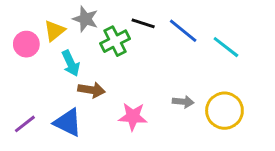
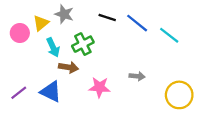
green cross: (115, 41) -> (83, 44), moved
yellow circle: (224, 111) -> (179, 95), moved

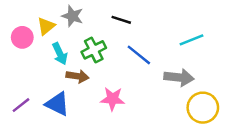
blue line: (137, 23) -> (139, 55), moved
cyan line: (169, 35) -> (192, 40), turned -60
gray arrow: (137, 76) -> (179, 77), moved, size x1.6

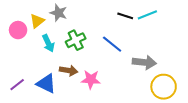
black line: (121, 20) -> (125, 16), moved
cyan line: (192, 40) -> (147, 15), moved
brown arrow: (77, 76) -> (69, 70), moved

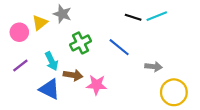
cyan arrow: (48, 43) -> (52, 61), moved
gray arrow: (144, 62) -> (153, 67), size x0.7
purple line: (17, 85) -> (20, 65), moved

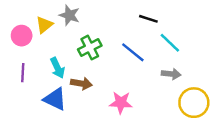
cyan line: (157, 16) -> (170, 43), moved, turned 66
purple line: (20, 65) -> (23, 73), turned -49
pink star: (97, 85) -> (121, 103), moved

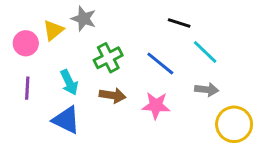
brown arrow: (81, 83) -> (113, 95), moved
pink star: (121, 103) -> (156, 105), moved

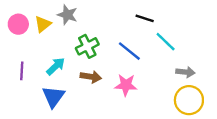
pink circle: (26, 43) -> (18, 24), moved
cyan arrow: (69, 82) -> (56, 66), turned -108
gray arrow: (207, 90) -> (185, 72), moved
blue triangle: (66, 120) -> (53, 97), turned 40

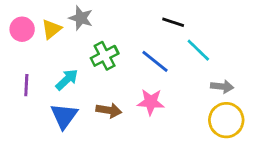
brown arrow: (91, 77) -> (109, 110), moved

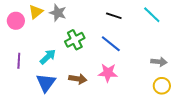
black line: (173, 22) -> (114, 16), moved
yellow triangle: (51, 29) -> (36, 12), moved
cyan line: (198, 50) -> (152, 15), moved
yellow circle: (226, 120) -> (162, 86), size x0.7

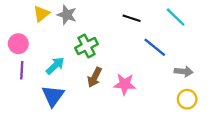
pink circle: (16, 21) -> (18, 44), moved
blue line: (111, 44) -> (155, 47), moved
brown arrow: (78, 79) -> (95, 77), moved, turned 108

